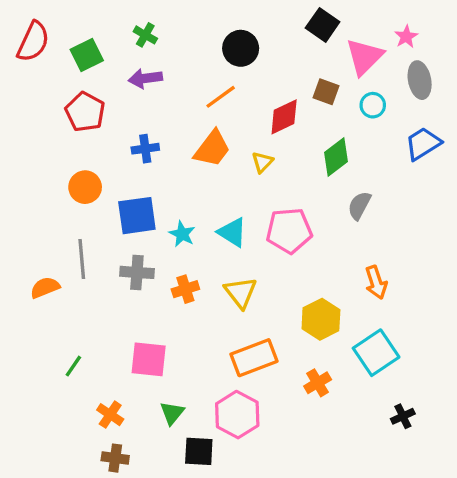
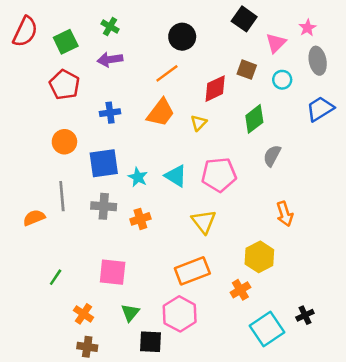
pink triangle: (364, 57) -> (276, 43), size x0.7
yellow triangle: (241, 292) -> (204, 221), moved
yellow hexagon: (321, 319) -> (259, 257), moved
cyan square: (376, 353) -> (267, 329), moved

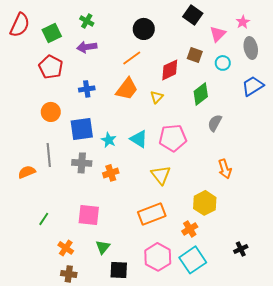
pink hexagon: (180, 314) -> (158, 257), moved
cyan square: (267, 329) -> (193, 260), moved

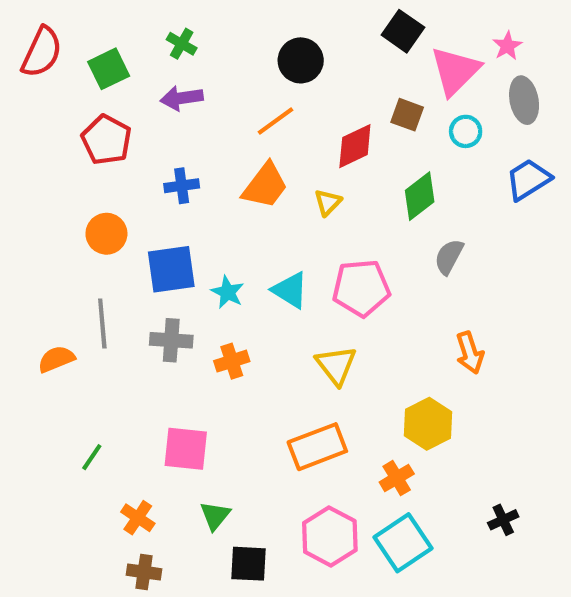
pink triangle: (218, 34) -> (455, 71), size x1.5

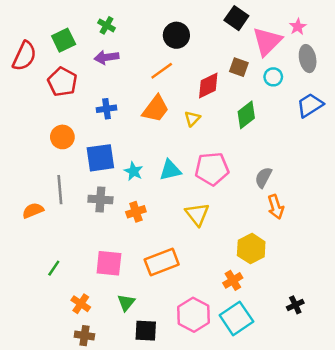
red semicircle: (42, 52) -> (24, 56), moved
gray semicircle: (449, 257) -> (263, 177), moved
cyan triangle: (290, 290) -> (170, 170), turned -45
orange rectangle: (317, 447) -> (162, 262), moved

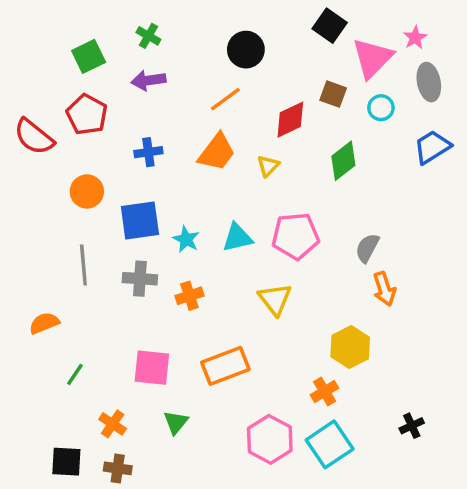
red semicircle: (24, 56) -> (34, 137), moved, turned 104
orange semicircle: (33, 211) -> (44, 323), moved
black square: (146, 331) -> (66, 462), moved

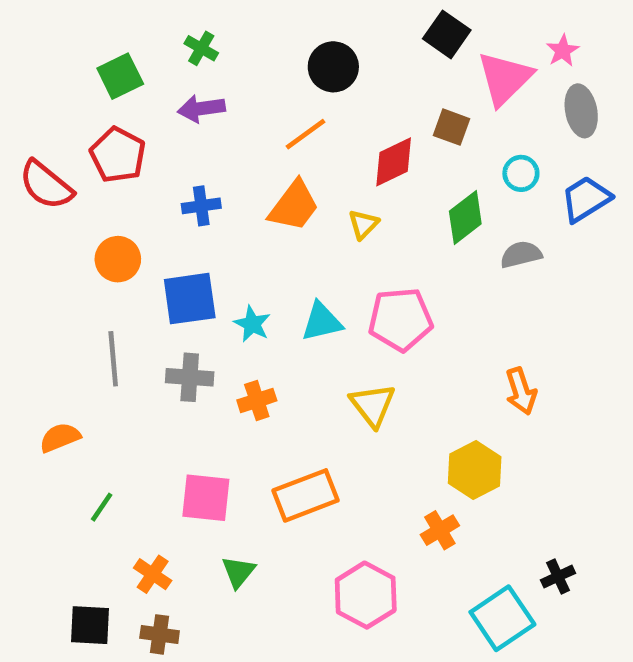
cyan circle: (381, 108) -> (521, 173), moved
gray semicircle: (367, 248) -> (521, 255), moved, turned 48
cyan square: (330, 444) -> (502, 618), moved

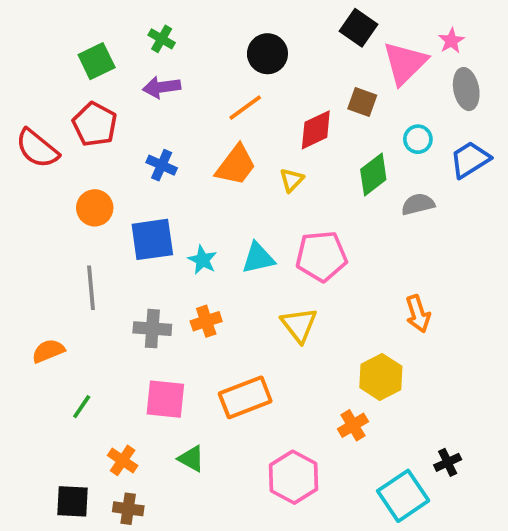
blue cross: (201, 206) -> (162, 165), turned 32
gray cross: (190, 377) -> (152, 329), moved
green triangle: (238, 572) -> (191, 459), turned -40

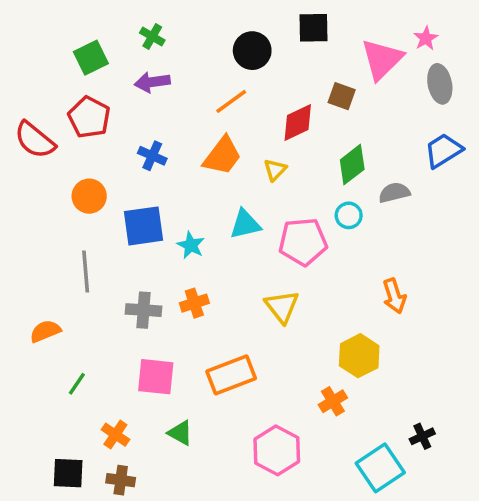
black square: (358, 28) -> (314, 28), moved, turned -36
cyan circle: (418, 139) -> (349, 215), moved
cyan triangle: (258, 258) -> (245, 224), moved

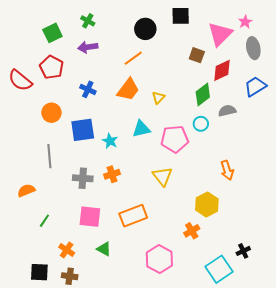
red diamond: (298, 122) -> (222, 70), moved

